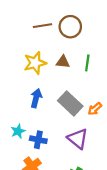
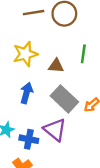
brown triangle: (63, 62) -> (56, 66), moved
purple triangle: (78, 139) -> (55, 130), moved

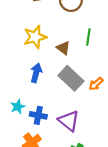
brown triangle: (56, 66) -> (63, 48), turned 32
purple triangle: (55, 130) -> (69, 121), moved

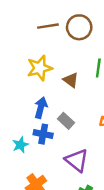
gray rectangle: (71, 78) -> (66, 121), moved, size x0.6
blue cross: (38, 115) -> (43, 134), moved

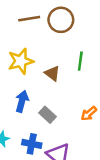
blue cross: (43, 134) -> (32, 144), moved

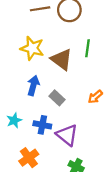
yellow star: (21, 61) -> (32, 48), turned 30
brown triangle: (52, 73) -> (61, 60), size x1.5

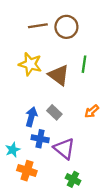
blue arrow: (33, 85) -> (31, 117), moved
cyan star: (14, 120) -> (13, 150), moved
orange cross: (29, 158) -> (27, 171), turned -36

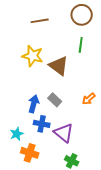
brown circle: (66, 27) -> (82, 15), moved
green line: (84, 64) -> (81, 45), moved

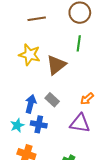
brown triangle: (59, 66) -> (56, 65), turned 45
purple triangle: (64, 133) -> (80, 123), moved, turned -30
cyan star: (17, 134) -> (17, 125), moved

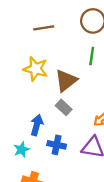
gray rectangle: (52, 100) -> (64, 107), moved
blue cross: (39, 124) -> (57, 145), moved

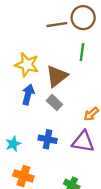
brown line: (44, 28) -> (57, 25), moved
blue arrow: (37, 125) -> (28, 95), moved

